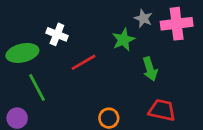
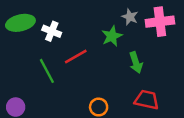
green ellipse: (22, 53) -> (20, 23), moved
green line: (37, 88) -> (47, 71), moved

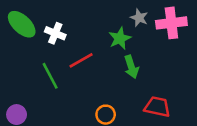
green ellipse: (20, 23) -> (22, 24), turned 56
green arrow: (136, 63) -> (131, 67), moved

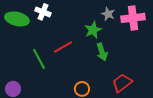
green ellipse: (22, 24) -> (17, 19), turned -30
white cross: (55, 33) -> (43, 12), moved
red trapezoid: (157, 107) -> (122, 83), turned -50

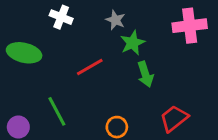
gray star: (108, 14) -> (115, 20), moved
green ellipse: (17, 19) -> (24, 53), moved
green line: (39, 59) -> (57, 111), moved

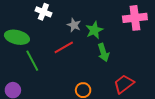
gray star: (115, 20) -> (74, 25), moved
green line: (57, 111) -> (32, 61), moved

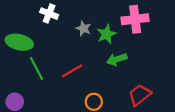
pink cross: (135, 18) -> (135, 19), moved
red line: (64, 47) -> (72, 71), moved
green arrow: (103, 52) -> (117, 59), turned 90

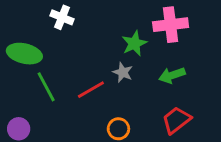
gray star: (83, 28) -> (123, 72), moved
green arrow: (117, 59) -> (172, 75), moved

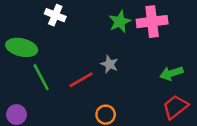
green star: (134, 43) -> (120, 22), moved
green arrow: (172, 75) -> (171, 73), moved
red trapezoid: (176, 120) -> (175, 107), moved

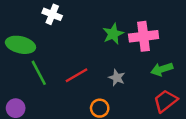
green star: (120, 22) -> (113, 34), moved
pink cross: (152, 22) -> (144, 36), moved
gray star: (109, 64) -> (117, 78), moved

